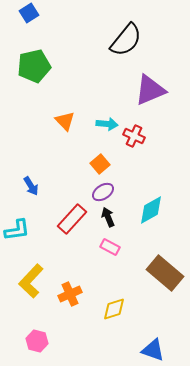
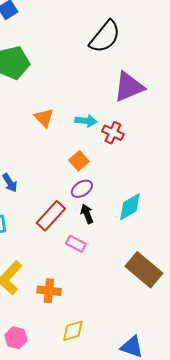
pink rectangle: (110, 247) -> (76, 244), moved
orange cross: (70, 294) -> (49, 291), turned 30
yellow diamond: (114, 309) -> (73, 331), moved

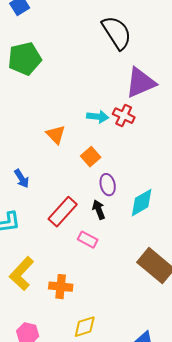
black semicircle: (105, 37) -> (117, 33), turned -72
orange triangle: (44, 118) -> (56, 135), moved
red cross: (113, 133) -> (124, 116), moved
purple ellipse: (82, 189) -> (108, 185), moved, turned -70

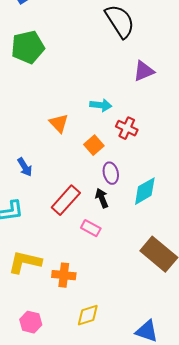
purple triangle: (141, 83) -> (144, 71), size x0.7
red cross: (124, 116) -> (127, 128), moved
yellow L-shape: (22, 274) -> (25, 262), turned 60

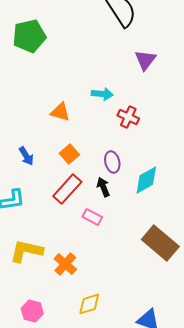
purple triangle: (144, 71) -> (145, 60), turned -30
orange triangle: (59, 123) -> (60, 112), turned -30
orange square: (94, 145) -> (69, 154), moved
orange cross: (64, 275) -> (65, 264), turned 35

